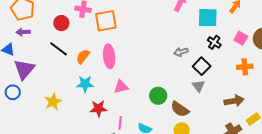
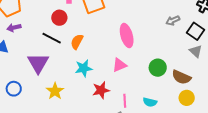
red circle: (61, 23) -> (59, 18), moved
pink ellipse: (109, 56) -> (127, 35), moved
purple triangle: (24, 69) -> (38, 63), moved

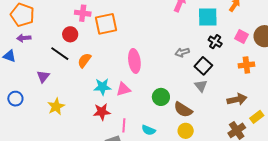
purple triangle: (38, 63) -> (43, 76), size x0.6
cyan star: (84, 68) -> (103, 87), moved

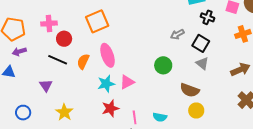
pink cross: (83, 13) -> (49, 24), moved
pink ellipse: (134, 61) -> (108, 55), moved
green circle: (161, 97) -> (163, 65), moved

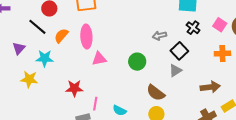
gray triangle: (202, 63) -> (175, 70), turned 32
pink triangle: (127, 82) -> (99, 59), moved
cyan star: (106, 84) -> (45, 58), moved
yellow star: (64, 112) -> (29, 79), turned 30

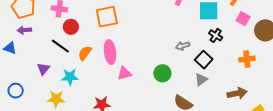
pink square: (220, 25) -> (243, 19), moved

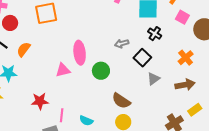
pink ellipse: (110, 52) -> (80, 53), moved
orange cross: (247, 59) -> (186, 58), turned -35
gray triangle: (201, 79) -> (153, 79), moved
brown arrow: (237, 93) -> (185, 85), moved

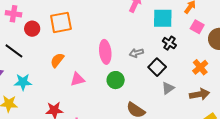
red circle: (10, 23) -> (32, 29), moved
orange semicircle: (24, 49) -> (57, 60), moved
pink ellipse: (80, 53) -> (105, 52), moved

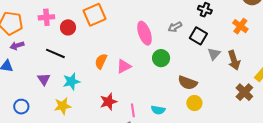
orange semicircle: (57, 60) -> (101, 61), moved
brown arrow: (200, 94) -> (234, 60), moved, turned 96

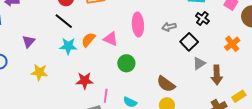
black line: (55, 53) -> (64, 21), moved
green circle: (161, 58) -> (126, 63), moved
pink triangle: (124, 66) -> (111, 39), moved, turned 35
cyan star: (71, 82) -> (68, 46), moved

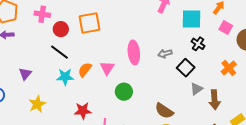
pink triangle: (111, 39) -> (107, 68), turned 42
yellow star: (39, 72) -> (37, 104), turned -30

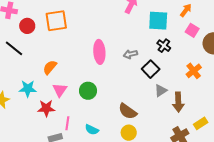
black line: (60, 52) -> (14, 48), moved
pink triangle: (107, 68) -> (60, 90), moved
cyan star: (65, 77) -> (28, 89), moved

